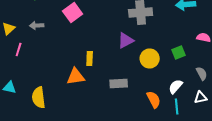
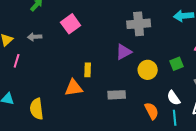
white semicircle: (176, 86) -> (174, 98), turned -77

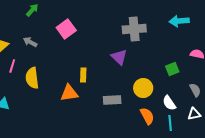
gray arrow: (35, 37) -> (30, 42), turned 32
purple triangle: (124, 52) -> (119, 57), turned -48
yellow circle: (148, 70) -> (143, 88), moved
yellow semicircle: (37, 109) -> (32, 78), moved

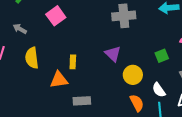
purple triangle: (119, 57) -> (113, 54), moved
yellow semicircle: (32, 78) -> (32, 58), moved
gray rectangle: (112, 100) -> (82, 101), moved

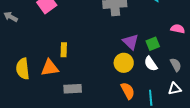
purple triangle: (113, 54) -> (131, 42), moved
yellow semicircle: (32, 58) -> (23, 69), moved
white semicircle: (159, 90) -> (151, 64), moved

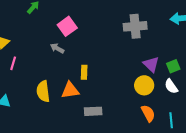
gray arrow: (11, 17) -> (57, 48), moved

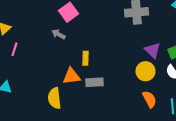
yellow semicircle: (43, 91) -> (54, 98), moved
gray rectangle: (93, 111) -> (94, 82), moved

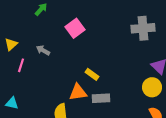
gray arrow: (58, 34) -> (43, 50), moved
yellow rectangle: (86, 58) -> (92, 74), turned -56

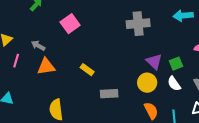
orange triangle: (78, 92) -> (46, 67), moved
gray rectangle: (101, 98) -> (109, 94), moved

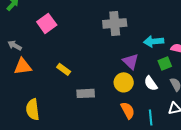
cyan arrow: (183, 16) -> (154, 41), moved
green square: (176, 64) -> (165, 63), moved

